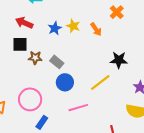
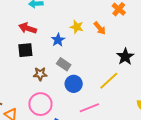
blue star: (55, 28) -> (58, 40), moved
brown star: (35, 58) -> (40, 74), moved
black star: (119, 60) -> (125, 57), turned -30

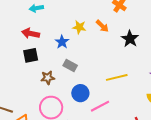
black star: (125, 57) -> (130, 39), moved
yellow line: (109, 81) -> (117, 77), turned 35
blue circle: (74, 84) -> (80, 93), moved

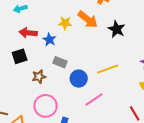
orange arrow: (102, 26) -> (88, 19), size x1.5
red arrow: (31, 33) -> (28, 33), moved
blue circle: (80, 93) -> (79, 79), moved

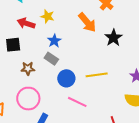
yellow star: (65, 23) -> (47, 16), moved
blue star: (49, 40) -> (54, 41), moved
pink line: (94, 99) -> (77, 102), turned 48

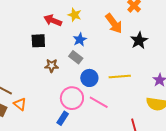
pink circle: (28, 99) -> (72, 98), moved

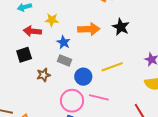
orange arrow: (114, 23) -> (89, 29), moved, turned -40

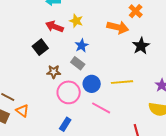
orange arrow: (89, 29) -> (118, 27), moved
black square: (24, 55) -> (40, 47), turned -35
pink circle: (72, 101) -> (69, 92), moved

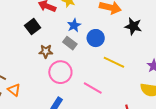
black star: (141, 46) -> (133, 26), turned -30
yellow line: (122, 82) -> (114, 62), turned 30
blue circle: (92, 84) -> (96, 38), moved

